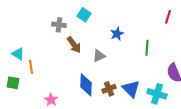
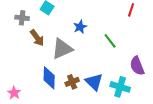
green line: (147, 48) -> (110, 41), turned -42
gray triangle: (99, 56) -> (62, 49), size x1.6

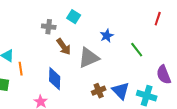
blue diamond: (49, 78) -> (55, 79), moved

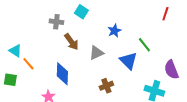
gray triangle: (89, 58) -> (96, 53), size x0.7
orange line: (21, 69) -> (28, 64), turned -32
blue triangle: (121, 91) -> (128, 61), moved

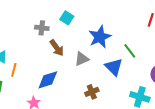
blue star: (114, 31) -> (100, 37), size x1.6
orange line: (28, 64) -> (14, 70), turned 56
blue diamond: (62, 74) -> (48, 80), turned 70

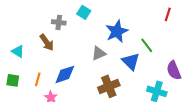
brown arrow: (57, 48) -> (47, 42), moved
orange line: (14, 70) -> (38, 79), moved
brown cross: (92, 92) -> (109, 86), size x1.5

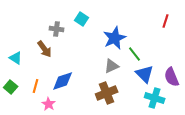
green line: (147, 45) -> (135, 54), moved
gray triangle: (99, 53) -> (112, 66), moved
blue triangle: (131, 61) -> (145, 74), moved
green square: (13, 80) -> (11, 87), turned 32

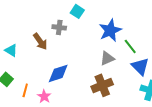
gray cross: (57, 29) -> (59, 27), moved
orange line: (36, 86) -> (25, 90), moved

